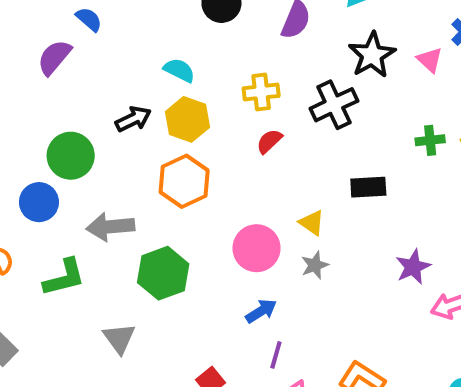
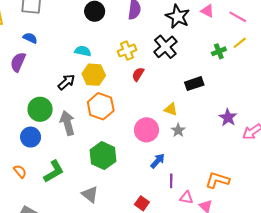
gray arrow: (110, 227) -> (67, 123), moved, turned 95

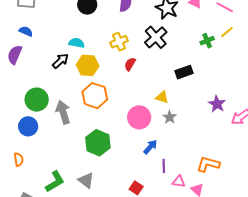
black arrow: (66, 82) -> (60, 61), moved
orange semicircle: (20, 171) -> (19, 159), turned 32
green L-shape: (54, 171) -> (55, 182), moved

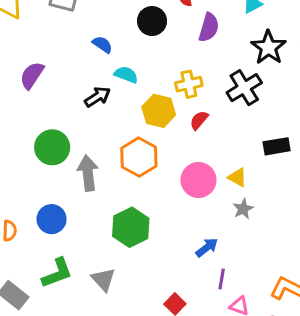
blue semicircle: (26, 31) -> (102, 45), moved
yellow hexagon: (88, 65) -> (159, 111), moved
pink circle: (139, 117) -> (198, 180), moved
blue circle: (28, 126) -> (52, 219), moved

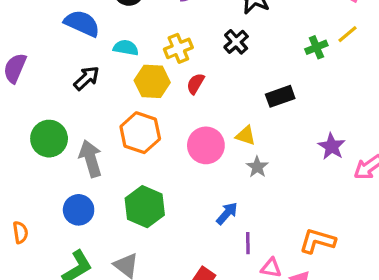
blue semicircle: (102, 45) -> (82, 23), size x1.6
cyan semicircle: (126, 75) -> (126, 48), moved
black cross: (244, 88) -> (236, 42), size x0.7
blue circle: (52, 219) -> (79, 210), moved

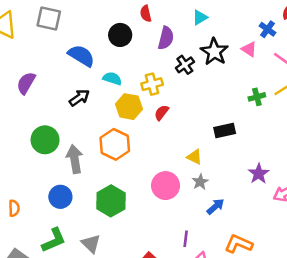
black cross: (236, 42) -> (185, 65), moved
pink circle: (206, 145) -> (166, 186), moved
blue arrow: (227, 213) -> (216, 206), moved

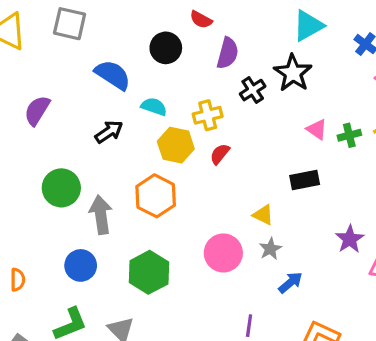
red semicircle: (146, 14) -> (201, 20), turned -49
cyan triangle: (200, 18) -> (308, 26), moved, size x1.5
pink triangle: (249, 49) -> (317, 129), moved

